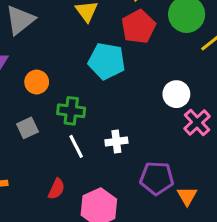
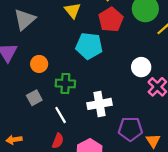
white cross: (116, 141) -> (99, 104), size x1.5
white line: (76, 146) -> (61, 115), moved

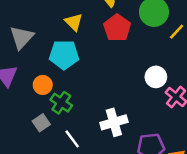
cyan pentagon: (89, 46) -> (64, 55), moved
green cross: (65, 83) -> (61, 103), moved, turned 36

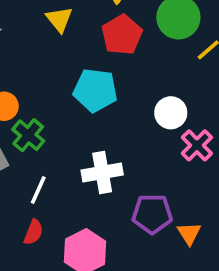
cyan pentagon: (64, 55) -> (95, 90), moved
white line: (72, 139) -> (38, 190), turned 54

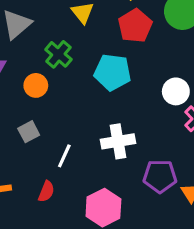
green cross: (28, 135) -> (58, 54), moved
red semicircle: (33, 232) -> (46, 191), moved

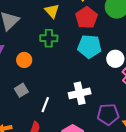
green cross: (58, 54) -> (49, 38), moved, turned -36
cyan pentagon: (113, 72) -> (89, 46), moved

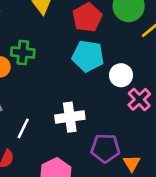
green cross: (49, 38) -> (23, 53), moved

